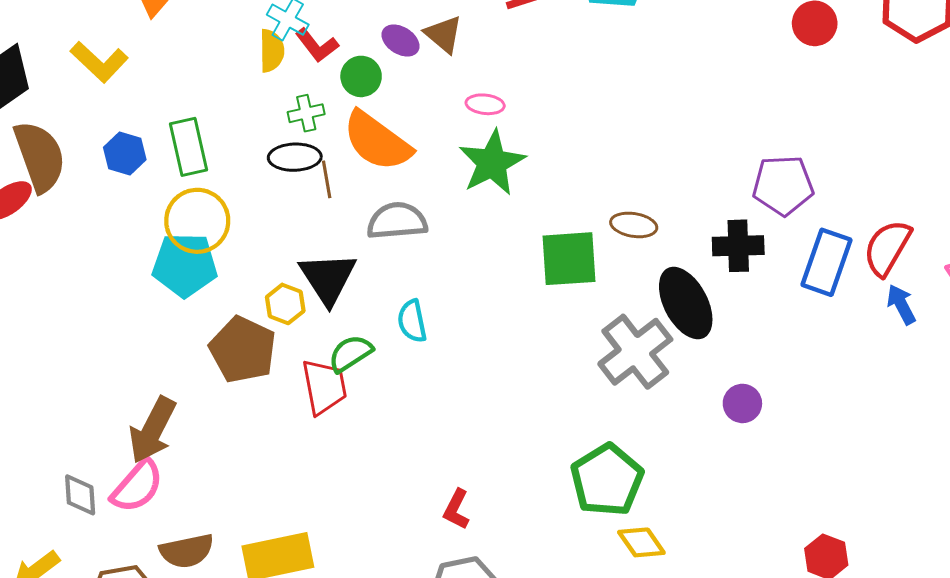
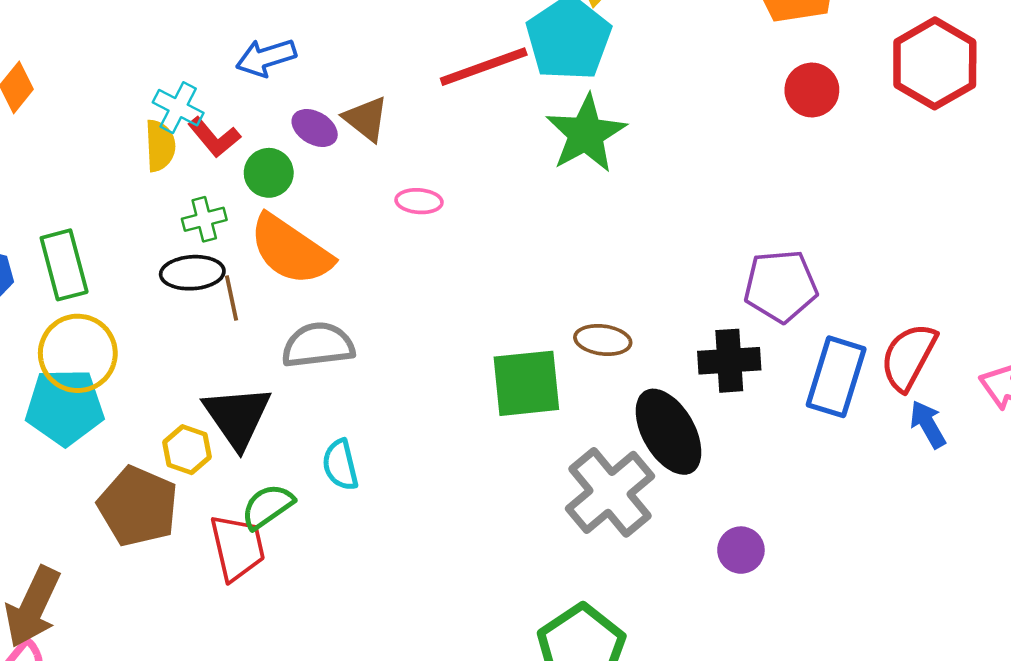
green star: (492, 163) -> (586, 134), moved

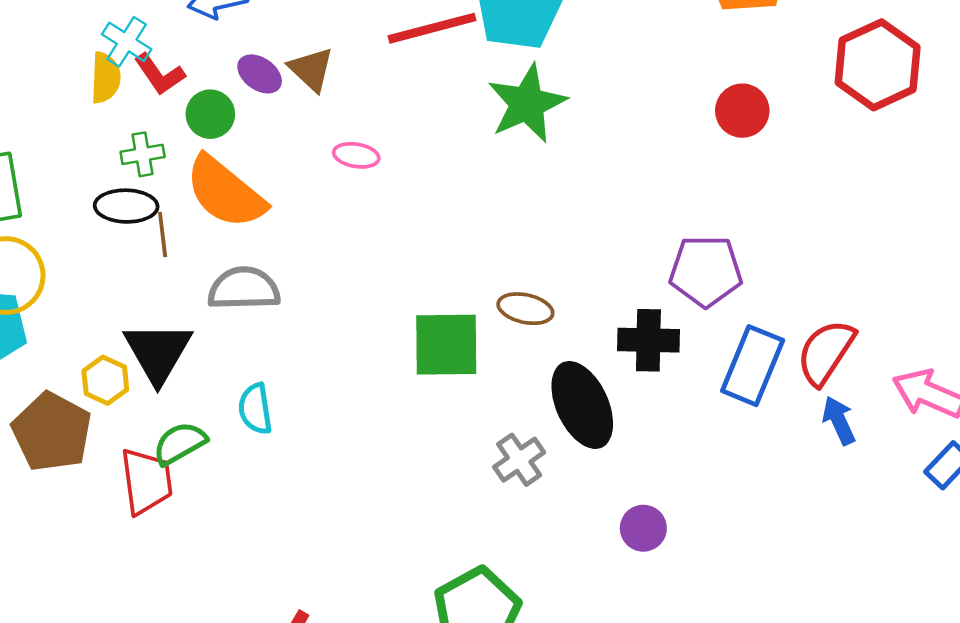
red circle: (812, 90) -> (742, 111), moved
gray cross: (610, 492) -> (519, 460), size x0.6

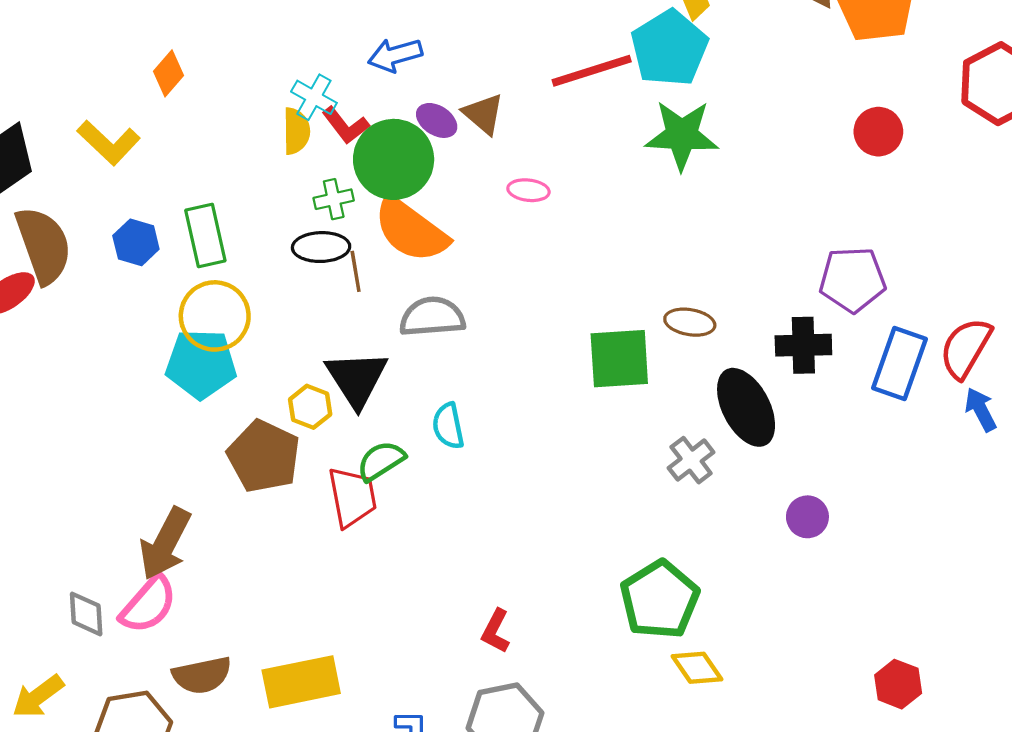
green star: (527, 104) -> (682, 135), turned 30
green circle: (210, 114) -> (394, 159), size x1.8

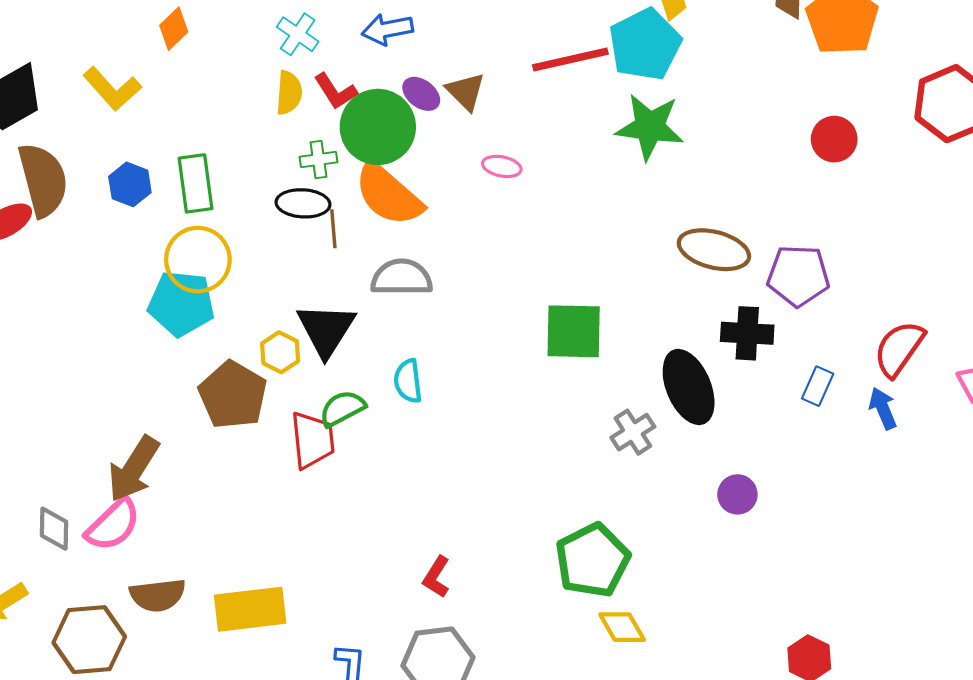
cyan cross: (314, 97) -> (298, 34), moved
brown ellipse: (690, 322) -> (714, 250), moved, size x1.5
blue rectangle: (900, 364) -> (818, 386), moved, size x0.6
blue arrow: (981, 410) -> (883, 408), moved

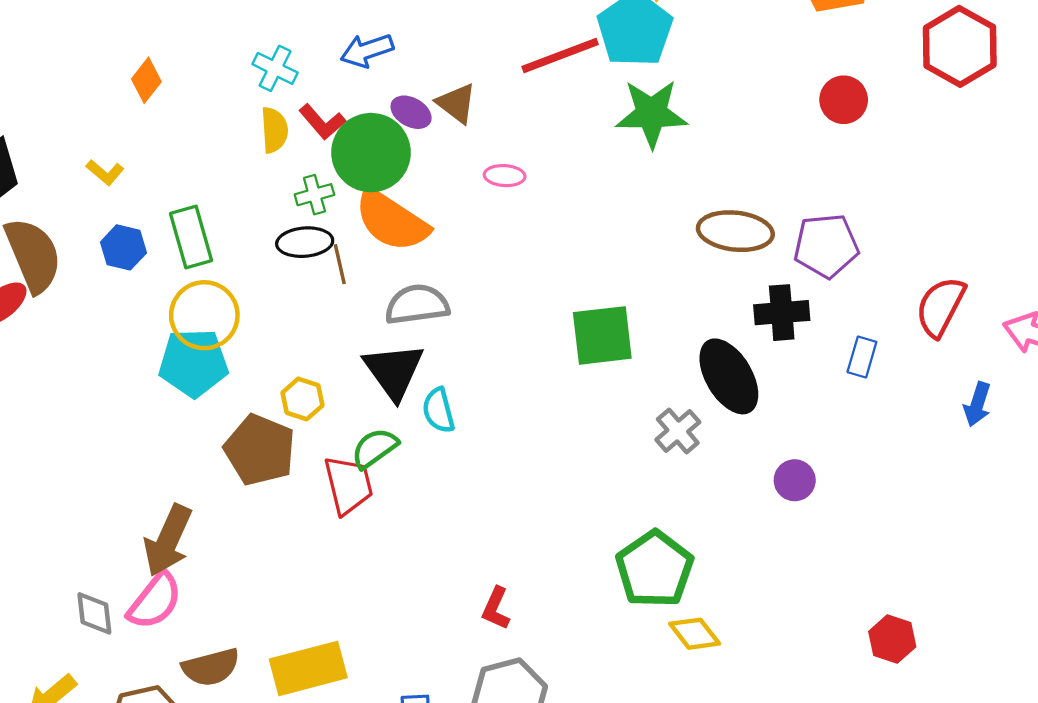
yellow L-shape: (112, 89) -> (105, 172), moved, size x0.6
black triangle: (326, 330) -> (394, 371), moved
blue arrow: (883, 408) -> (977, 404), moved, turned -132

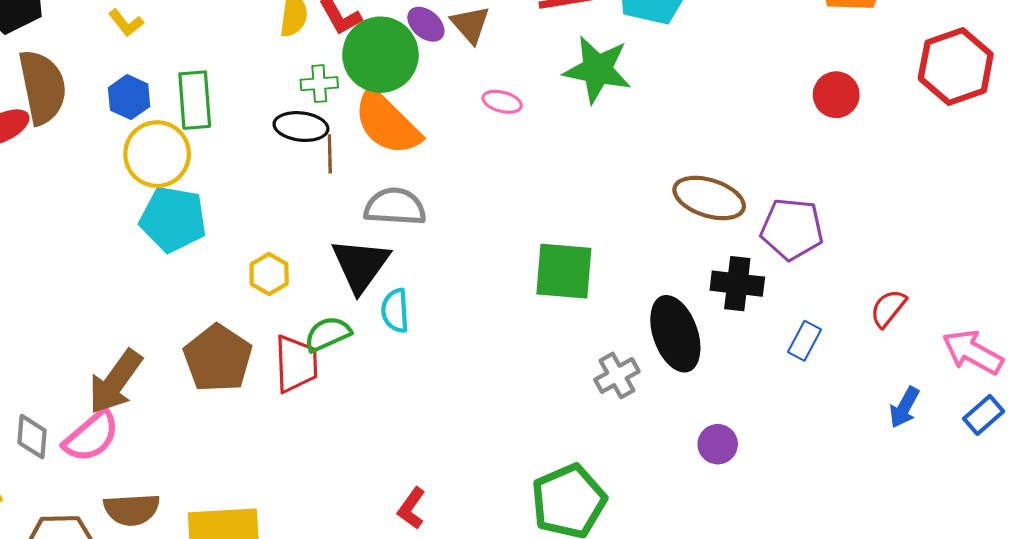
green star: (652, 114) -> (597, 70), moved
red semicircle: (940, 307) -> (888, 308), size x0.7
yellow circle: (204, 315) -> (157, 154), moved
brown pentagon: (260, 450) -> (218, 358), moved

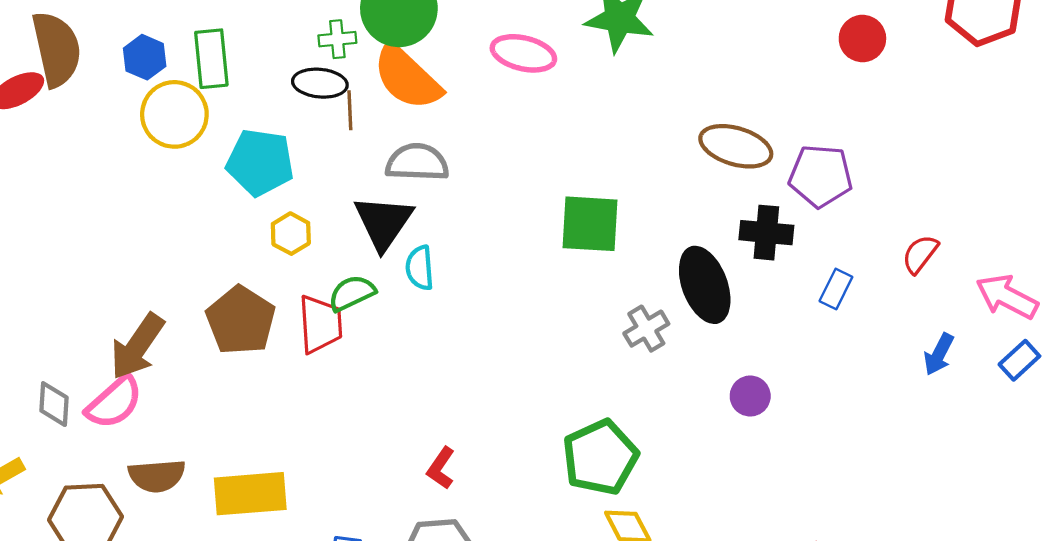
pink ellipse: (502, 102) -> (523, 53), size x1.6
cyan pentagon: (173, 219) -> (260, 162), moved

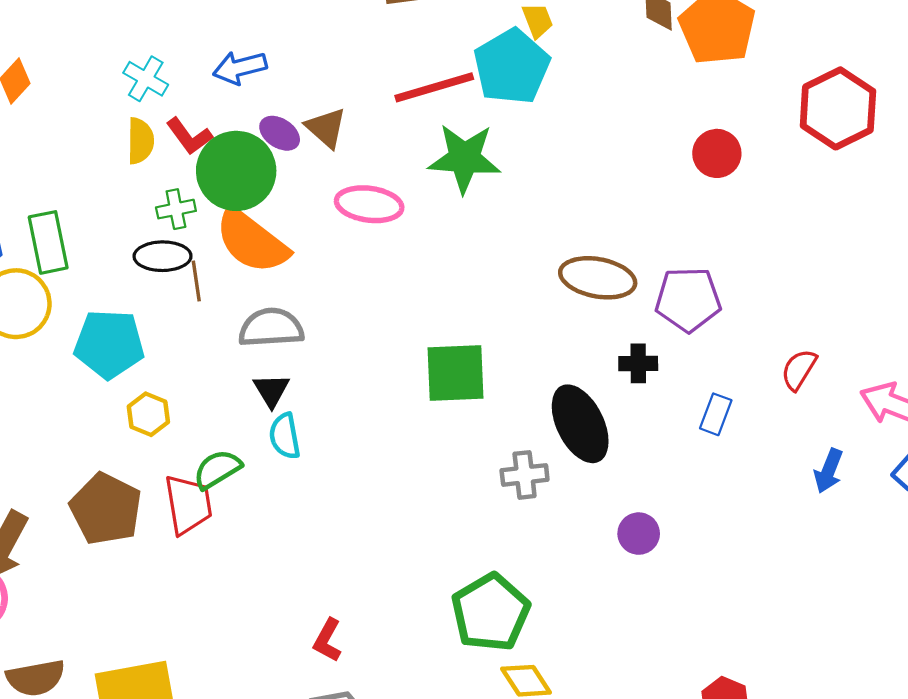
black triangle: (383, 222) -> (271, 390), moved, size x0.6
black cross: (766, 233) -> (638, 363), size x0.7
gray cross: (646, 329) -> (525, 475), turned 30

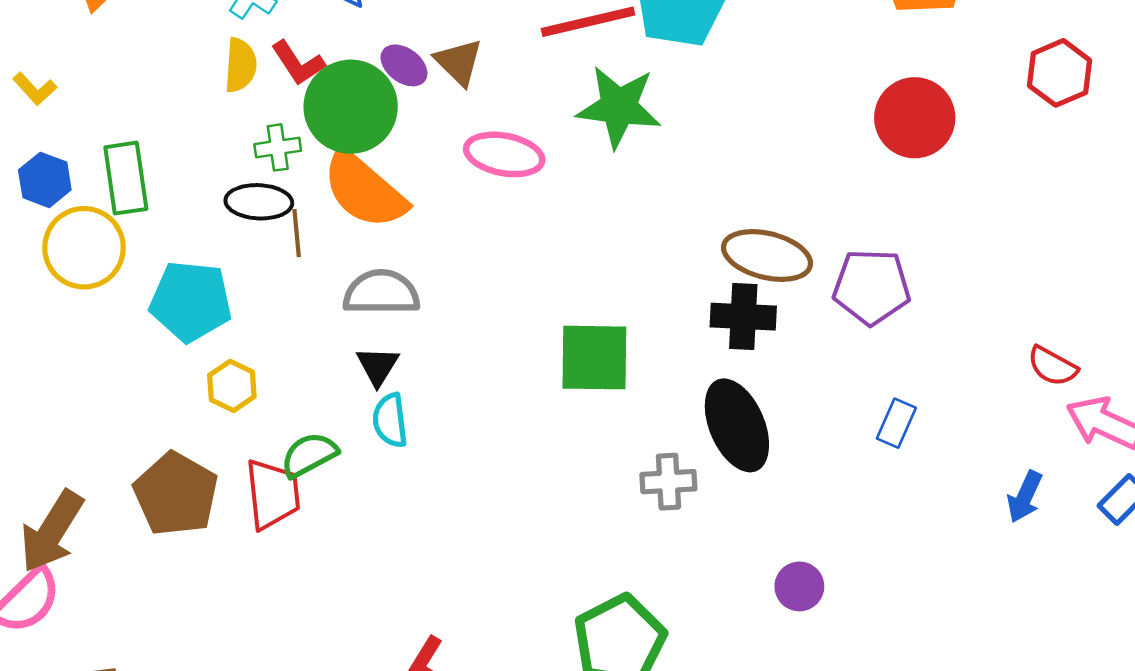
red hexagon: (838, 108) -> (1060, 73), size x0.7
red circle: (717, 153) -> (915, 118), size x1.4
black cross: (638, 363) -> (743, 317), moved, size x1.4
red semicircle: (799, 370) -> (1052, 366), moved, turned -96
purple circle: (639, 534) -> (799, 586), moved

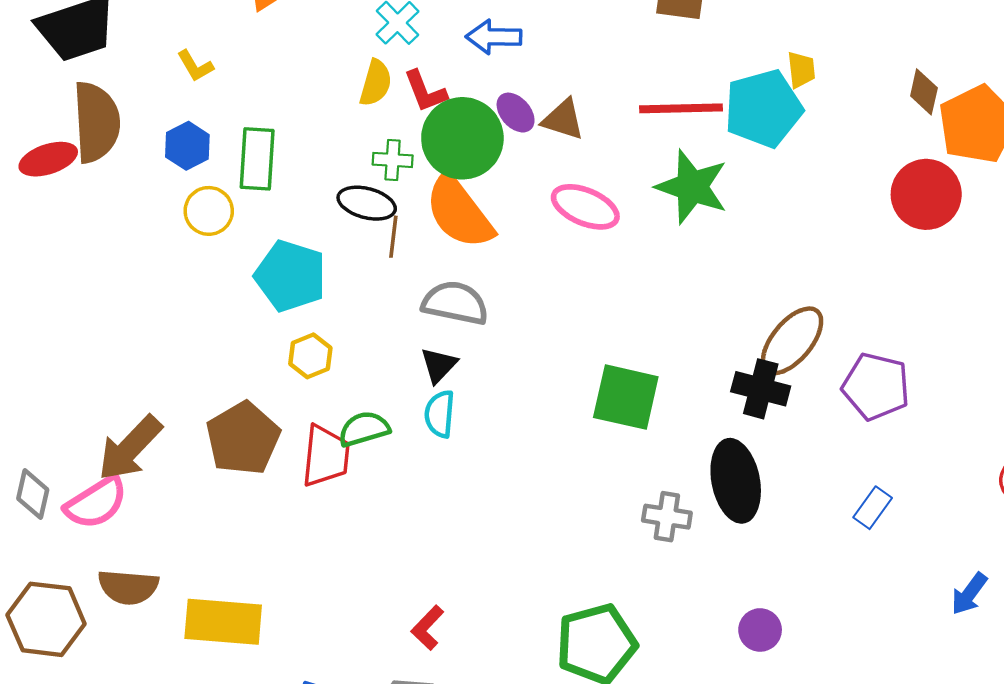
brown triangle: (459, 62) -> (563, 120), turned -39
red circle: (915, 118) -> (926, 194), moved
yellow circle: (84, 248) -> (209, 211), size x0.7
brown ellipse: (767, 255) -> (792, 341), turned -76

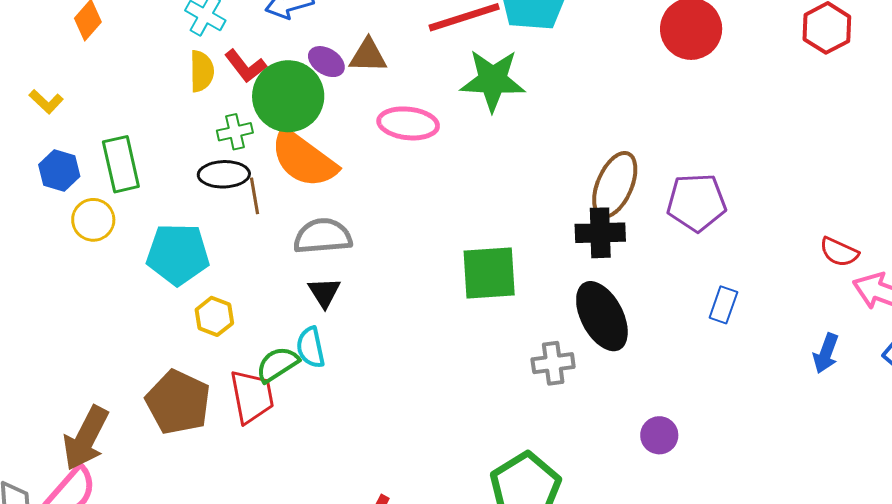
cyan semicircle: (440, 414) -> (311, 347), moved

